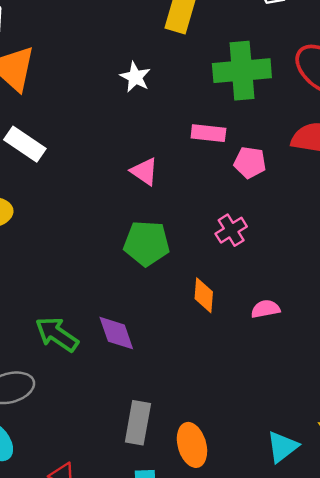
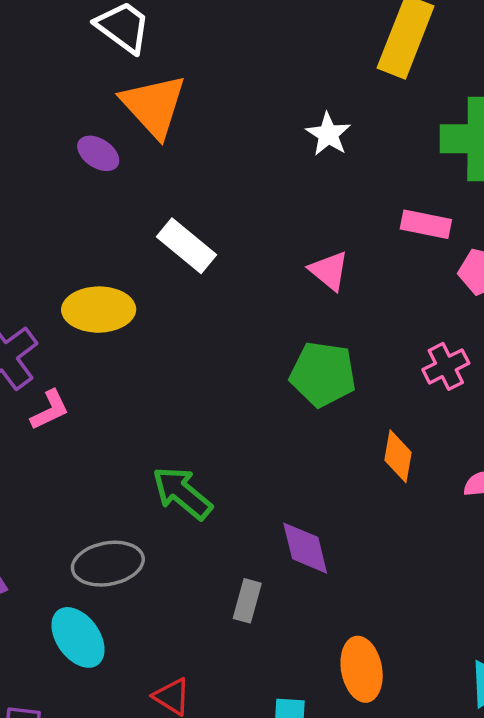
white rectangle: (25, 144) -> (187, 246), moved
purple diamond: (116, 333) -> (305, 548), moved
gray rectangle: (138, 423) -> (247, 601), moved, size x0.7

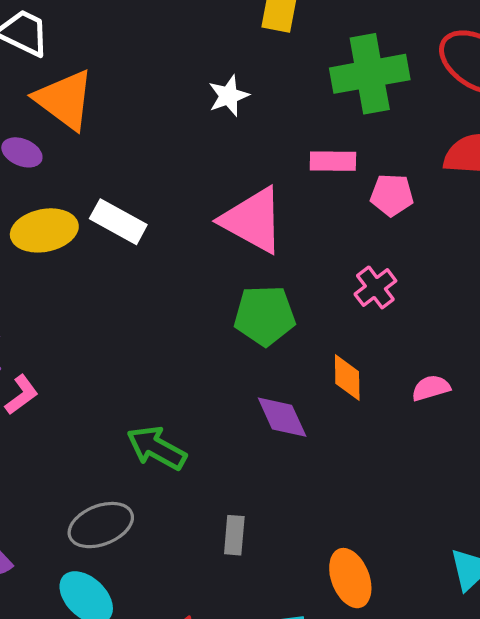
white star: (328, 134) -> (229, 96), turned 30
pink triangle: (329, 271) -> (253, 220), size x1.8
yellow ellipse: (99, 310) -> (44, 230), moved
purple diamond: (305, 548) -> (282, 417), moved

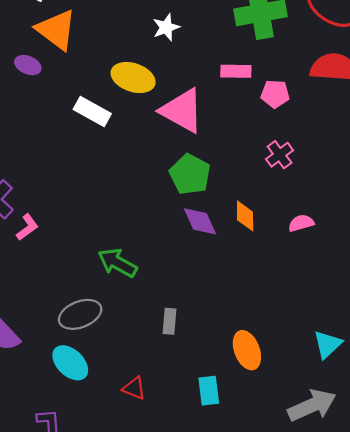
yellow ellipse: (44, 230) -> (133, 77), moved, turned 30
pink cross: (375, 287) -> (280, 155), moved
green pentagon: (265, 316) -> (190, 174), turned 30
purple diamond: (282, 417) -> (200, 221), moved

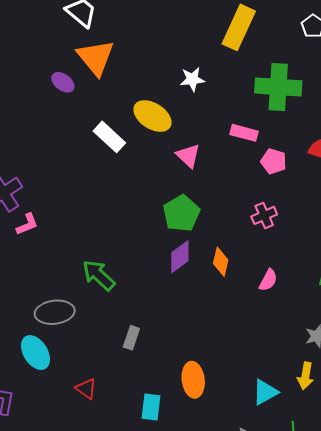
pink triangle: (182, 111) -> (188, 156), size x0.6
purple diamond: (200, 221) -> (180, 257), turned 64
pink semicircle: (301, 223) -> (268, 280), turned 120

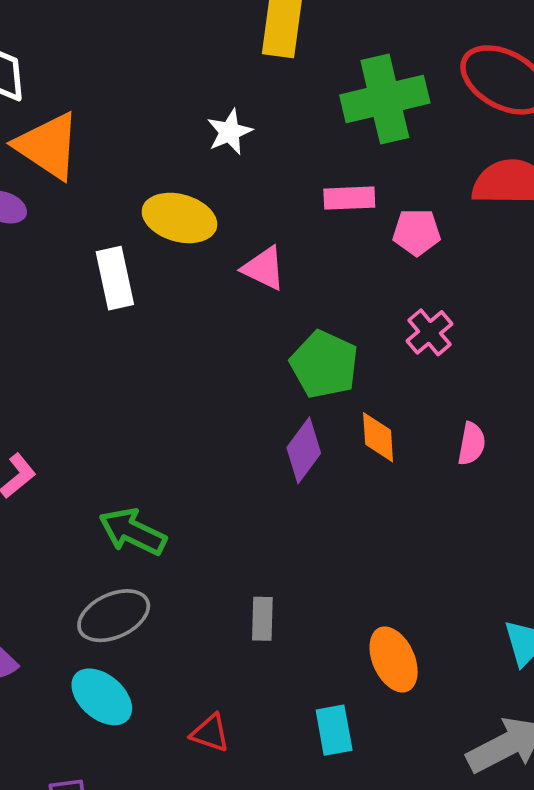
white rectangle: (109, 137) -> (115, 278), turned 52
green pentagon: (181, 213) -> (324, 364), moved
green arrow: (99, 275) -> (133, 532), moved

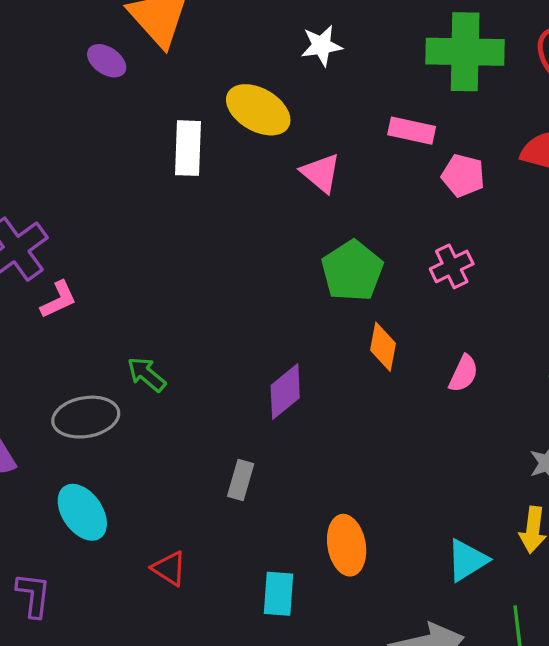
purple diamond: (304, 450) -> (285, 392), moved
green arrow: (133, 532) -> (146, 374), size x0.7
gray ellipse: (114, 616) -> (86, 417), moved

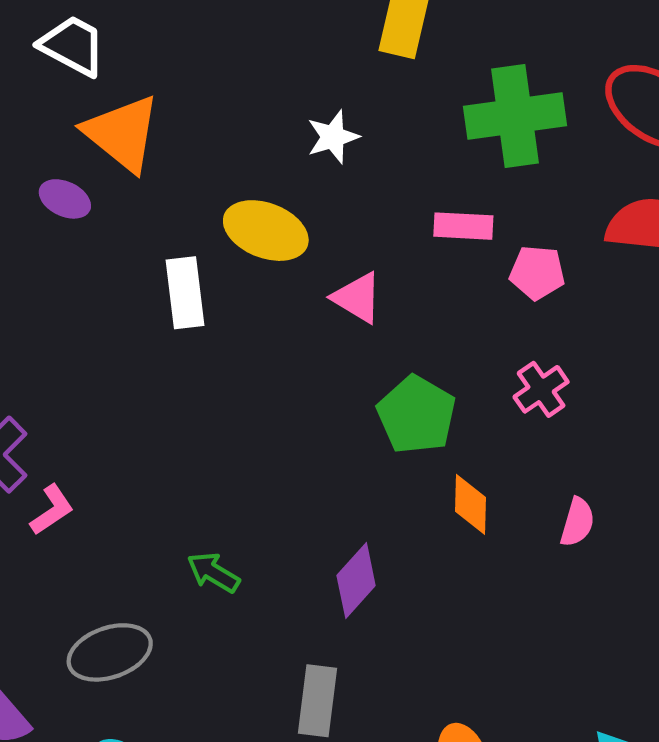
green arrow: (146, 374) -> (213, 572), moved
gray rectangle: (241, 480) -> (318, 701), size x1.4

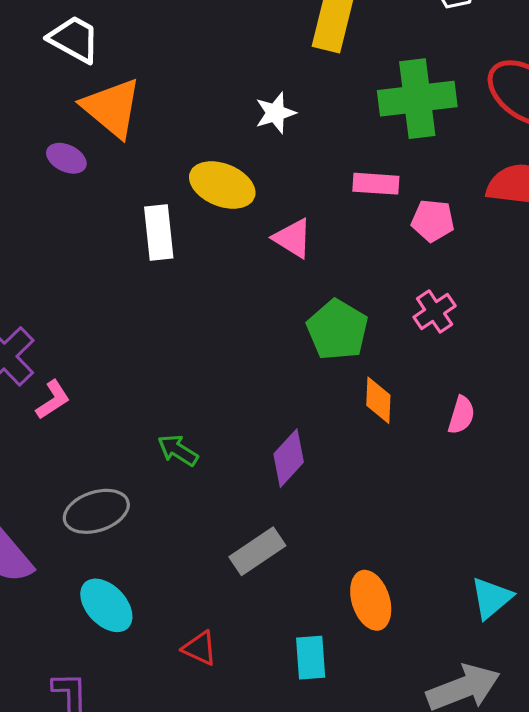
gray rectangle: (318, 701) -> (257, 551), turned 48

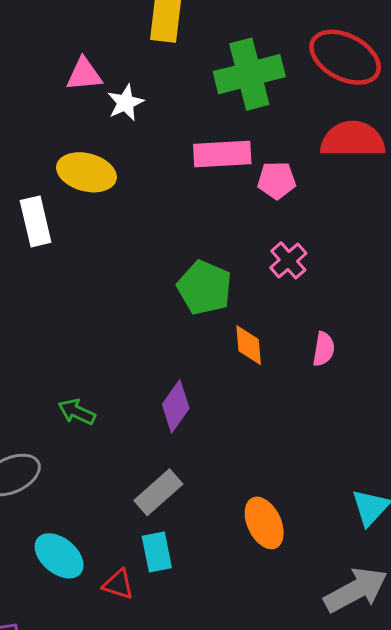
pink rectangle: (376, 184) -> (222, 154), size x1.4
pink triangle: (293, 238) -> (84, 74), moved, turned -30
cyan ellipse: (106, 605) -> (59, 556), moved
cyan rectangle: (311, 658) -> (157, 552), moved

